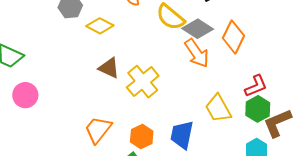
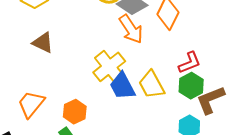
yellow cross: (143, 82) -> (109, 67), moved
blue trapezoid: (182, 135) -> (122, 86), moved, turned -40

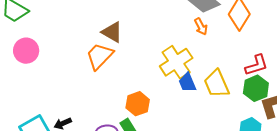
orange arrow: (131, 29) -> (201, 27), size x0.6
blue trapezoid: (122, 86) -> (187, 83), size x0.7
orange trapezoid: (31, 104) -> (100, 56), moved

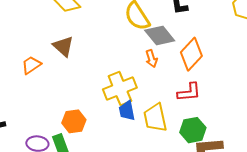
orange trapezoid: (100, 56) -> (31, 65), moved, size x0.7
red L-shape: (256, 65) -> (189, 92), moved

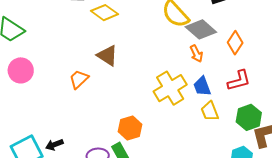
orange diamond: (191, 54) -> (235, 43), size x0.7
blue trapezoid: (127, 111) -> (202, 86), moved
yellow trapezoid: (155, 118) -> (210, 111), size x0.7

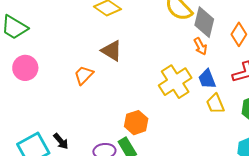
gray diamond: (201, 29) -> (204, 22), turned 64
black arrow: (54, 145) -> (61, 141), turned -108

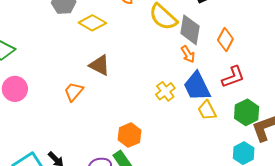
blue trapezoid: (207, 79) -> (197, 86), size x1.5
yellow cross: (175, 82) -> (165, 91), size x0.6

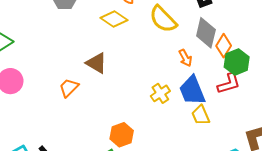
yellow diamond: (92, 23) -> (114, 19), moved
gray diamond: (190, 30) -> (206, 33), moved
green hexagon: (247, 112) -> (237, 62), moved

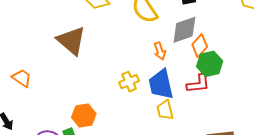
gray diamond: (206, 33) -> (184, 30), turned 48
brown triangle: (96, 63) -> (71, 41), size x1.4
orange trapezoid: (69, 88) -> (22, 78), moved, turned 70

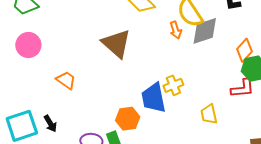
gray diamond: (184, 30) -> (205, 31), moved
orange arrow: (160, 51) -> (176, 30), moved
blue trapezoid: (161, 84) -> (154, 98), moved

